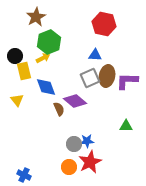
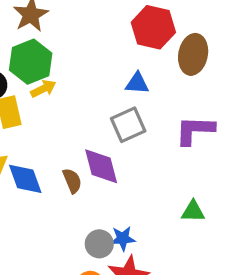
green hexagon: (49, 42) -> (31, 62), moved
brown ellipse: (107, 76) -> (193, 54), moved
blue diamond: (46, 87) -> (25, 179), moved
purple diamond: (75, 101) -> (101, 166), turned 35

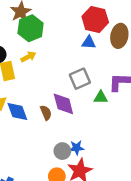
green hexagon: (31, 62) -> (31, 28), moved
blue triangle: (137, 83) -> (89, 42), moved
green triangle: (193, 211) -> (101, 97), moved

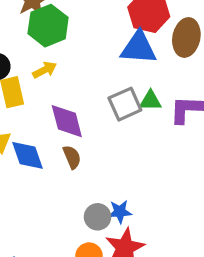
blue triangle: (89, 42) -> (139, 48), size x1.6
green triangle: (101, 97) -> (151, 101), moved
purple diamond: (63, 104) -> (67, 121), moved

